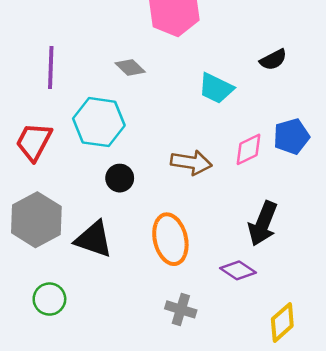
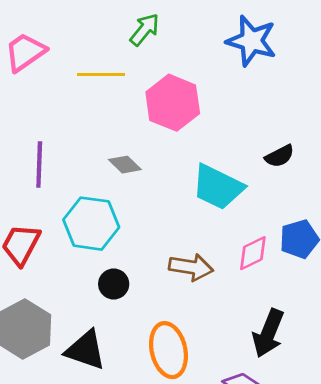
cyan trapezoid: (216, 88) -> (218, 187), size x1.4

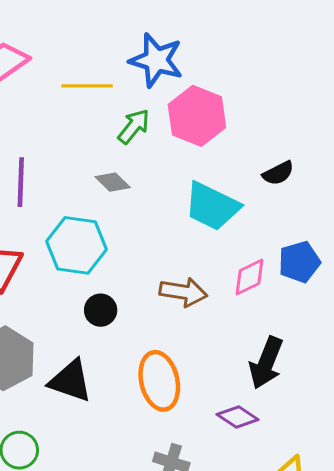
green arrow: (145, 30) -> (134, 126), moved
blue star: (251, 41) -> (156, 60), moved
pink hexagon: (173, 103) -> (197, 116), moved

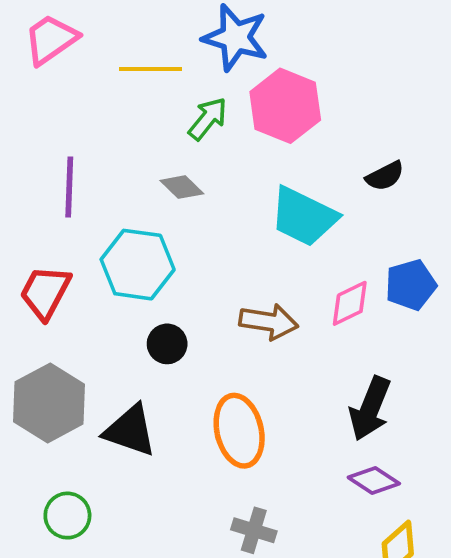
purple diamond: (238, 417) -> (374, 480), moved

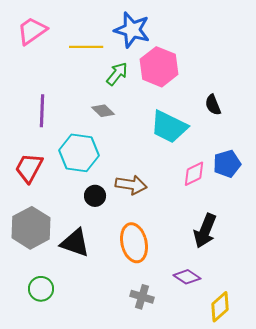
black semicircle: (385, 176) -> (213, 105), turned 95
brown arrow: (269, 322) -> (131, 185), moved
purple diamond: (374, 480) -> (187, 277), moved

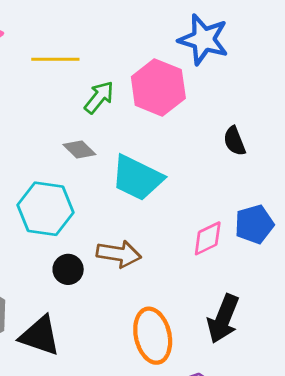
blue star: (132, 30) -> (203, 40), moved
cyan trapezoid: (169, 127) -> (137, 178), moved
orange ellipse: (134, 243) -> (153, 336), moved

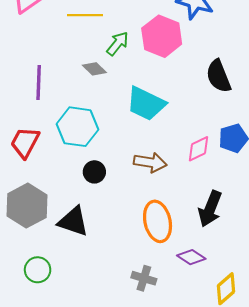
black semicircle: (234, 141) -> (219, 76), size x1.5
gray diamond: (79, 150) -> (94, 69), moved
brown arrow: (119, 254) -> (150, 162), moved

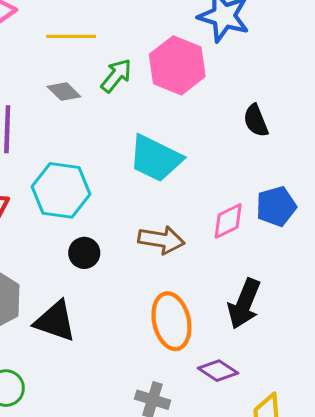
gray diamond: (94, 69) -> (64, 92), moved
black semicircle: (219, 76) -> (256, 121), size x0.7

